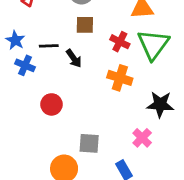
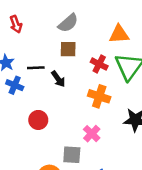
pink cross: (142, 138) -> (92, 134), moved

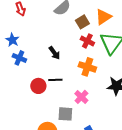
orange triangle: (119, 34) -> (103, 17), turned -30
brown square: (68, 49) -> (82, 22), moved, turned -32
black line: (36, 68) -> (55, 80), moved

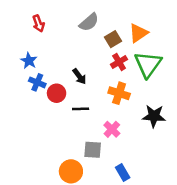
red cross: (87, 41) -> (119, 62), turned 32
red circle: (38, 86) -> (57, 93), moved

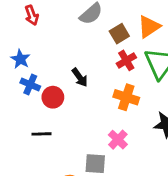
black line: (81, 109) -> (42, 134), moved

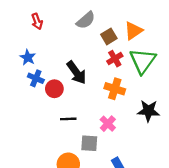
black arrow: (80, 77) -> (76, 72), size x1.5
black line: (42, 134) -> (68, 119), moved

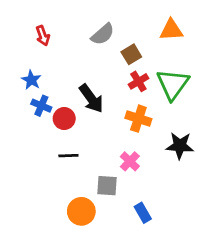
orange triangle: (133, 31) -> (171, 30), moved, turned 30
black line: (68, 119) -> (68, 156), moved

